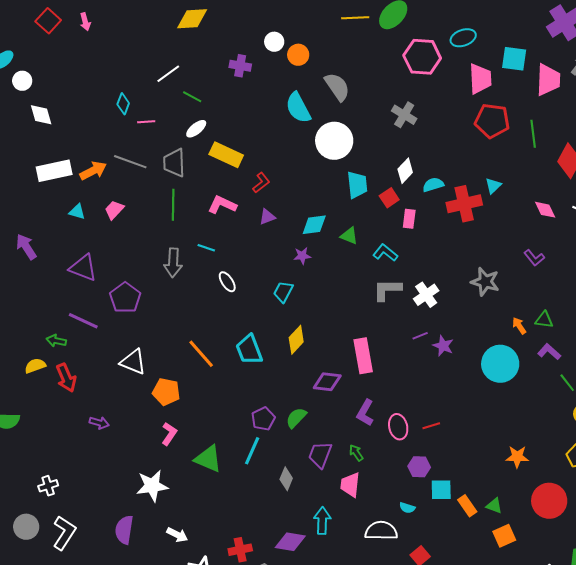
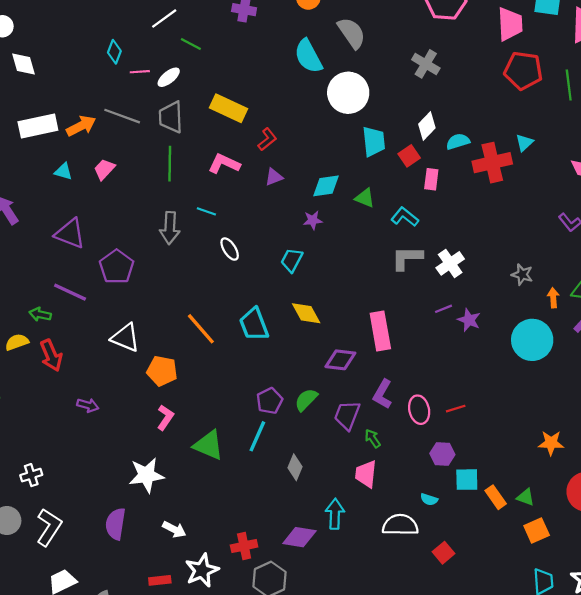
white ellipse: (196, 129) -> (169, 77), moved
gray star: (485, 282) -> (522, 274), moved, size x0.7
orange arrow: (519, 326) -> (553, 298), turned 30
yellow diamond: (296, 340) -> (306, 313), turned -72
purple trapezoid: (320, 455) -> (347, 415), moved

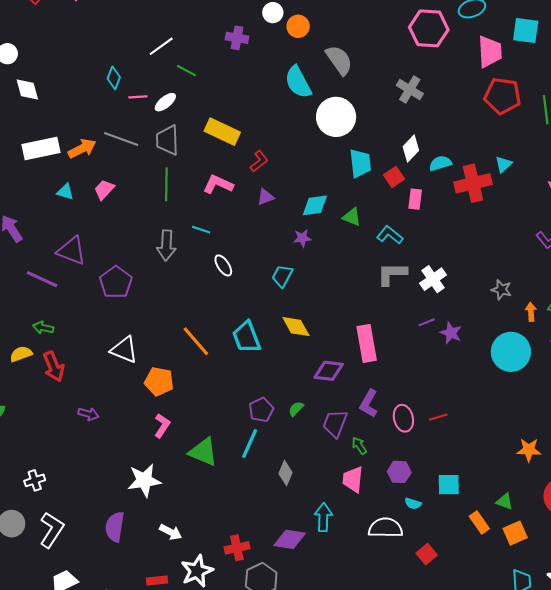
purple line: (70, 292) -> (42, 279), moved
green semicircle: (306, 400) -> (296, 409), size x0.7
purple hexagon: (442, 454) -> (399, 472), moved
orange rectangle: (496, 497) -> (479, 523), moved

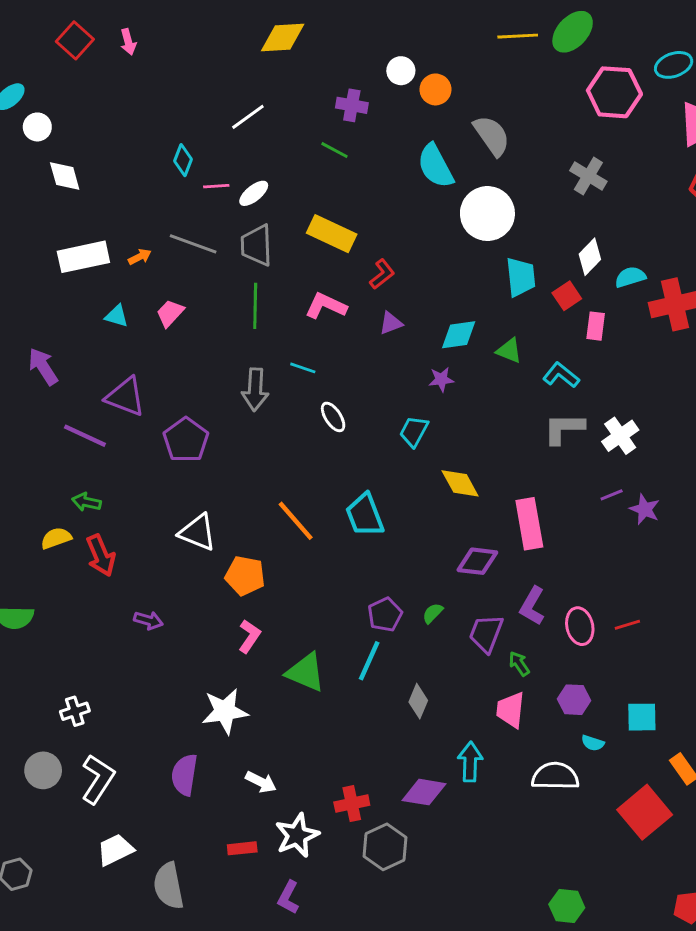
green line: (186, 71) -> (335, 150), moved
orange arrow: (82, 149) -> (140, 257), size x0.6
yellow diamond: (296, 327) -> (460, 483), moved
red square: (427, 554) -> (645, 812), moved, size x1.8

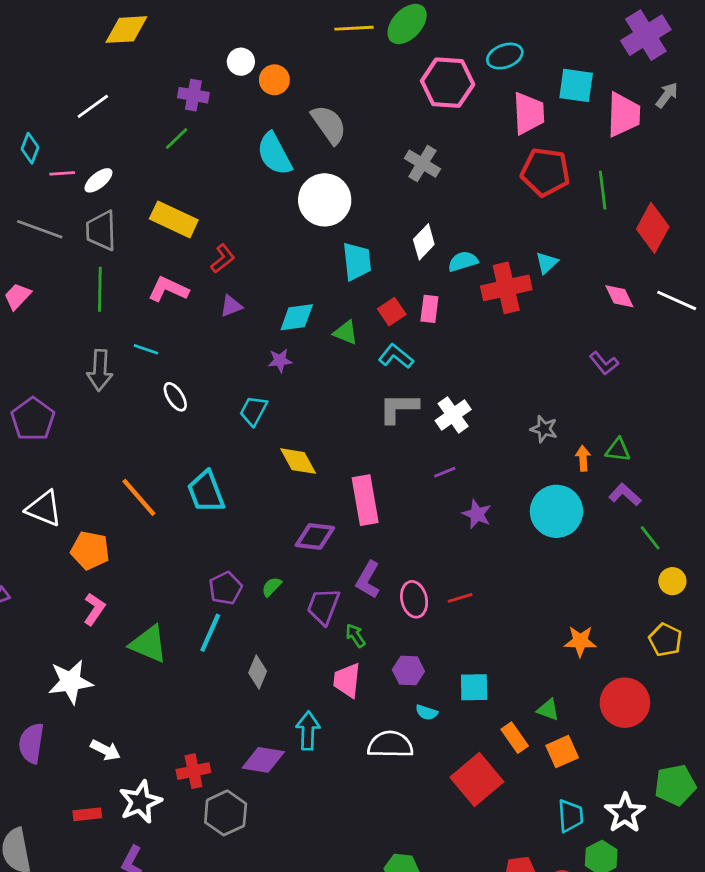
green line: (335, 150) -> (177, 138), turned -72
red square: (567, 296) -> (392, 312), moved
purple star: (645, 509) -> (477, 514), moved

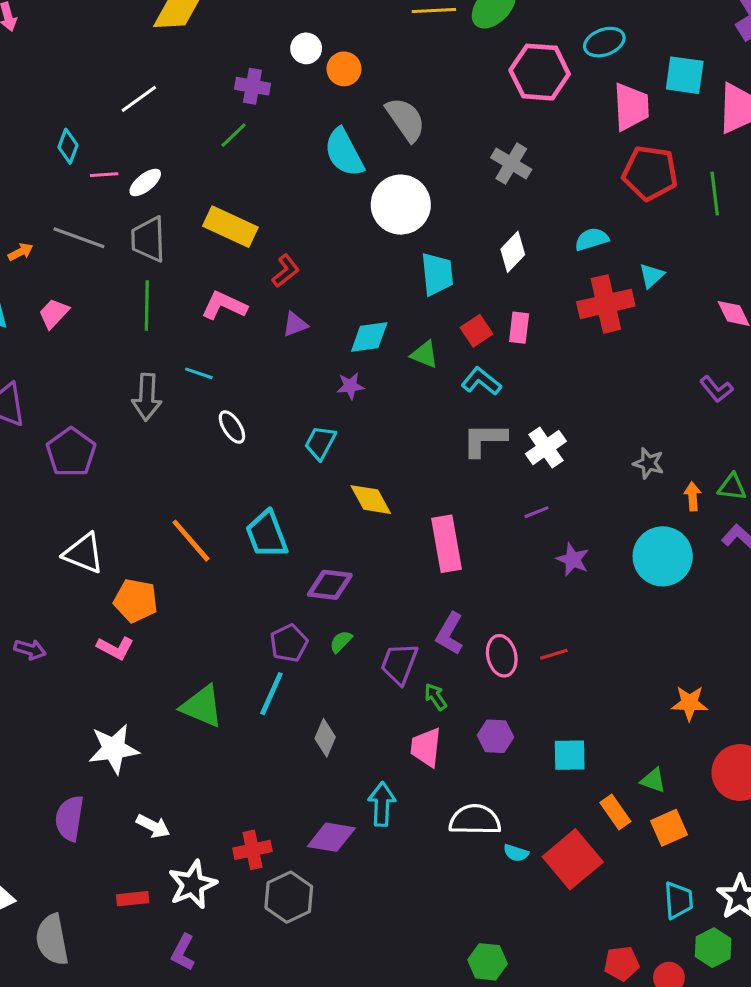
cyan semicircle: (463, 261) -> (592, 239), moved
purple diamond: (315, 536) -> (330, 585), moved
pink L-shape: (94, 609) -> (115, 648), moved, turned 84
cyan semicircle: (427, 712) -> (516, 853), moved

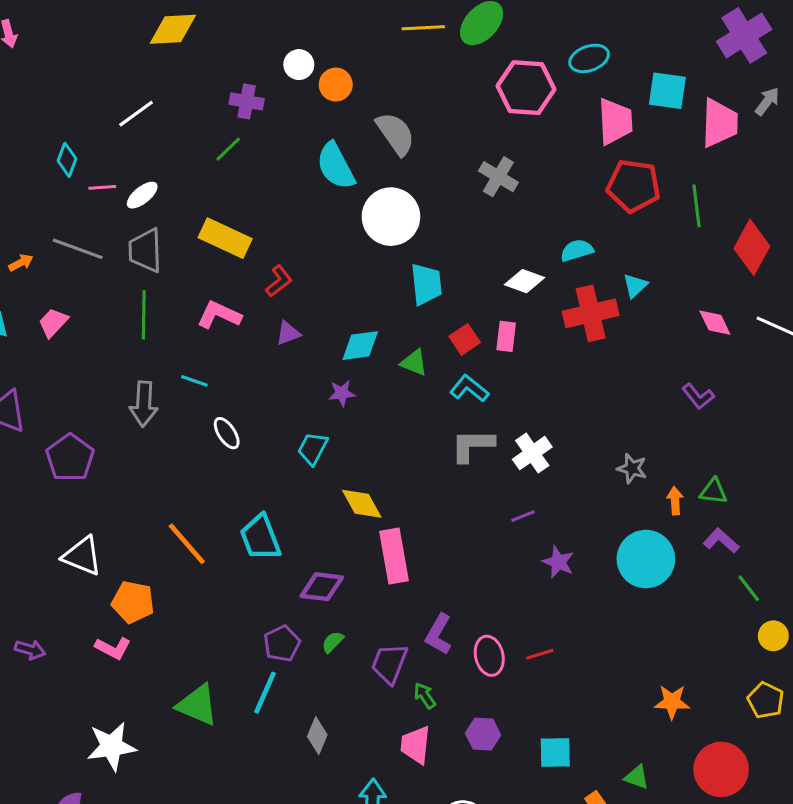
white diamond: (513, 252) -> (525, 281), moved, turned 66
pink rectangle: (447, 544) -> (394, 556), moved

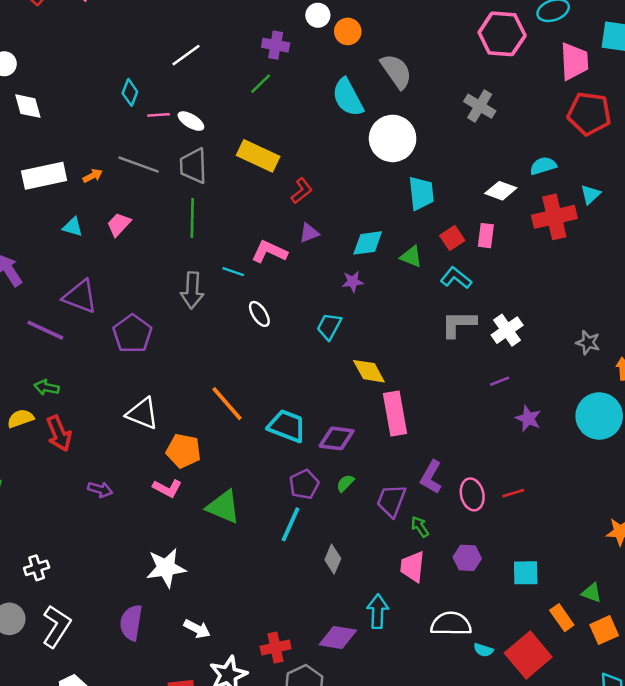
white ellipse: (142, 195) -> (191, 121), turned 70
pink L-shape: (219, 315) -> (269, 252), moved
cyan trapezoid: (260, 538) -> (287, 426), moved, turned 132
green triangle: (197, 705) -> (223, 507), moved

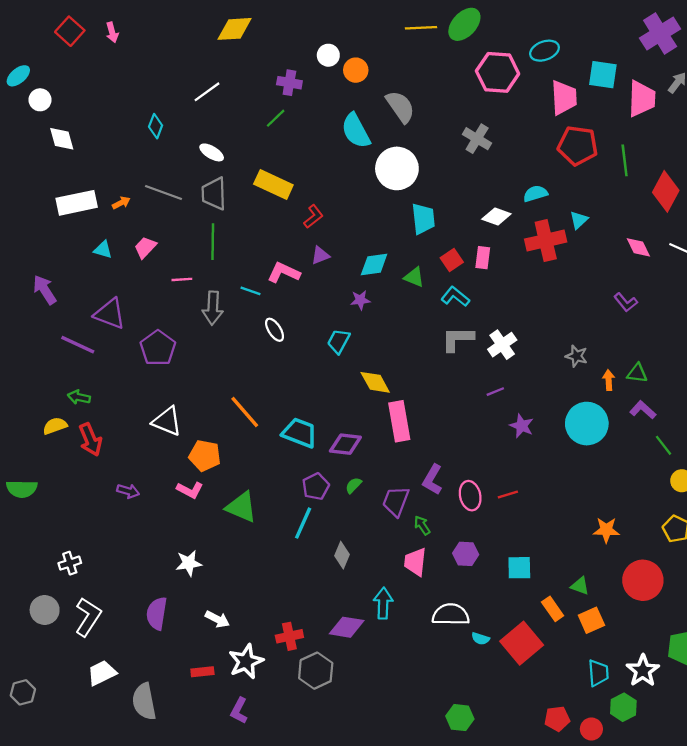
pink line: (159, 115) -> (182, 279), moved
white star: (166, 568) -> (189, 563), size x0.7

